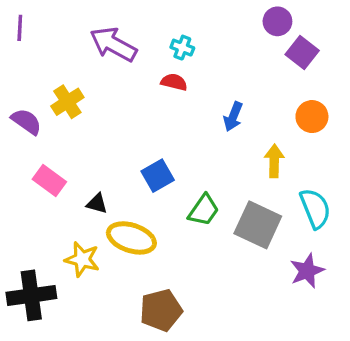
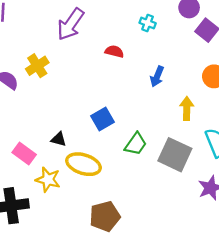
purple arrow: (113, 44) -> (70, 24), turned -84
cyan cross: (182, 48) -> (148, 23), moved
pink rectangle: (49, 181) -> (24, 153), moved

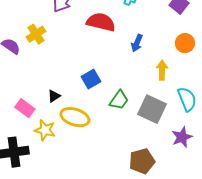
red semicircle: (114, 51) -> (101, 22), size x1.8
black triangle: (59, 139) -> (54, 96), turned -48
brown pentagon: (105, 216) -> (142, 161), moved

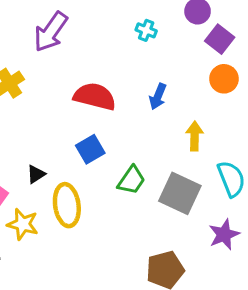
red semicircle: (101, 22) -> (95, 96), moved
orange circle: (185, 43) -> (224, 79), moved
yellow ellipse: (75, 117) -> (67, 205), turned 64

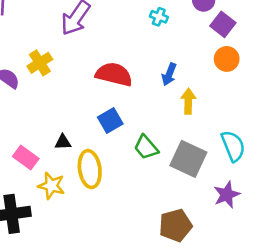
yellow arrow: (195, 136) -> (188, 101), moved
black triangle: (36, 174) -> (63, 142), turned 30
green trapezoid: (131, 180) -> (146, 147), turned 104

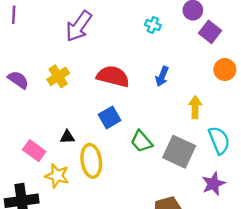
orange circle: (227, 59) -> (225, 70), moved
yellow cross: (40, 63) -> (58, 76), moved
yellow arrow: (188, 101) -> (195, 107), moved

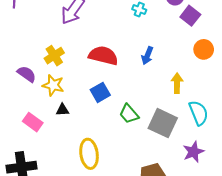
purple semicircle: (18, 80) -> (27, 74), moved
yellow ellipse: (91, 161) -> (89, 154), moved
yellow star: (57, 176) -> (53, 85), moved

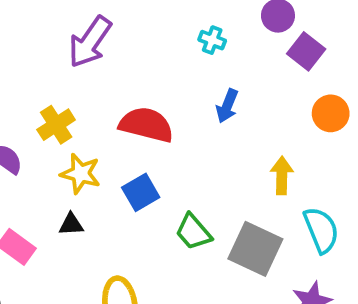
blue arrow: (147, 56) -> (227, 106), moved
yellow star: (53, 85) -> (81, 174), moved

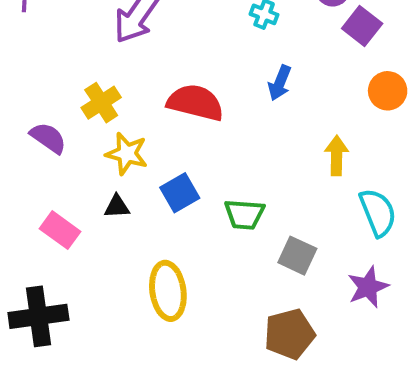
blue square: (141, 192) -> (180, 193), moved
green trapezoid: (193, 232) -> (244, 214), turned -45
gray square: (255, 249) -> (297, 256), moved, size x0.7

